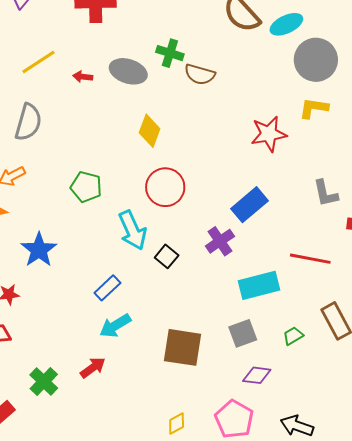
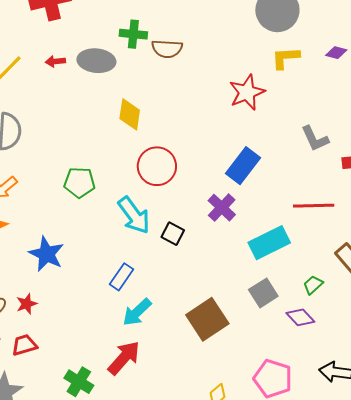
red arrow: (83, 77) -> (55, 61), moved
brown square: (183, 347) -> (207, 319), turned -30
red arrow: (93, 368) -> (124, 358), size x1.4
purple diamond: (257, 375) -> (300, 317), moved, turned 52

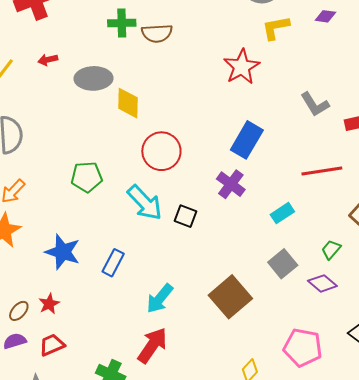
gray ellipse: (96, 61) -> (94, 78), moved
cyan rectangle: (269, 243) -> (282, 213), size x0.6
blue rectangle: (121, 277) -> (113, 263), moved

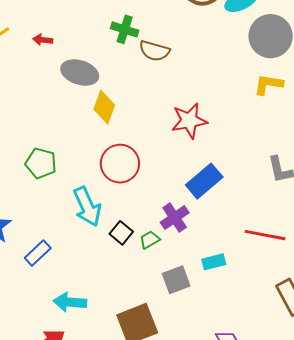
red star: (242, 67) -> (189, 121), moved
green trapezoid: (331, 250) -> (150, 240), moved
gray square: (283, 264) -> (176, 280), moved
cyan arrow: (160, 299) -> (70, 302), turned 36

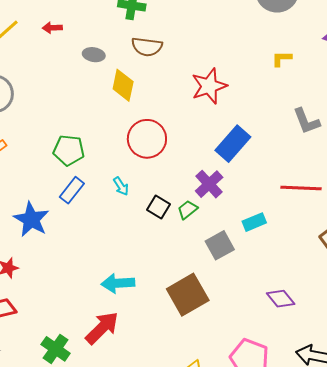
brown semicircle: (154, 51) -> (147, 47), moved
gray ellipse: (80, 73) -> (94, 55), size x0.6
yellow L-shape: (268, 84) -> (282, 59), moved, size x0.7
cyan arrow: (87, 207) -> (121, 186), size x0.5
blue rectangle: (38, 253) -> (72, 190), moved

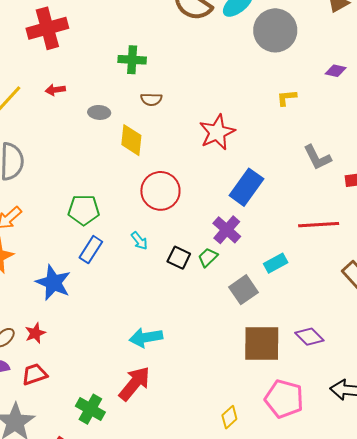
brown semicircle: (147, 47) -> (151, 99), size x0.7
brown square: (188, 295) -> (262, 343), moved, turned 36

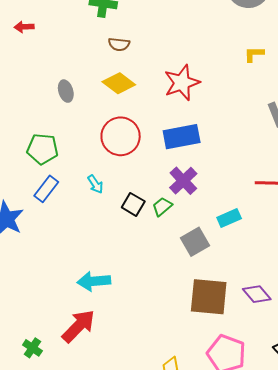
gray ellipse: (99, 112) -> (66, 91), moved, turned 65
yellow diamond: (131, 140) -> (119, 83), moved, turned -64
blue rectangle: (246, 187) -> (182, 137), moved, turned 39
green cross: (90, 409) -> (32, 348), size x0.7

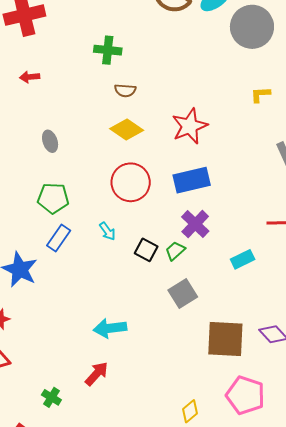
gray ellipse: (66, 91) -> (50, 141), moved
gray square: (195, 242) -> (183, 293), moved
red arrow: (79, 326) -> (97, 374), size x0.7

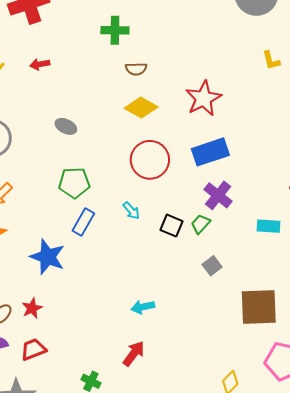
yellow L-shape: (260, 95) -> (271, 60), turned -95
gray ellipse: (50, 141) -> (66, 126), turned -40
cyan rectangle: (243, 259) -> (268, 226), turned 35
gray square: (183, 293) -> (212, 266), size x0.7
cyan arrow: (110, 328) -> (143, 307), size x0.7

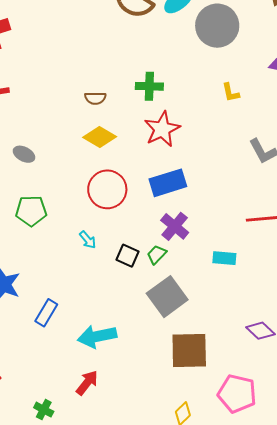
green cross: (115, 30) -> (149, 86), moved
blue rectangle: (83, 222) -> (46, 313), moved
gray square: (212, 266) -> (167, 297), size x2.0
cyan arrow: (143, 307) -> (97, 336), size x1.6
brown square: (259, 307) -> (189, 351), moved

